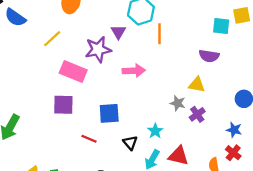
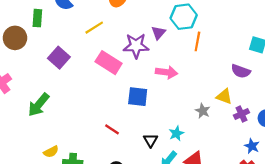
purple square: (63, 105) -> (59, 58), moved, turned 30
blue square: (109, 113) -> (138, 97), moved
purple cross: (197, 114) -> (241, 114), moved

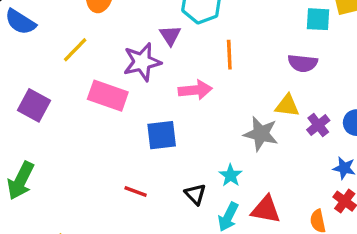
orange line: (197, 41) -> (229, 55), moved
gray star: (203, 111) -> (261, 134), size x1.5

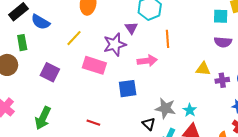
purple semicircle: (303, 63) -> (223, 42), moved
purple cross: (318, 125) -> (222, 80), turned 32
gray star: (261, 134) -> (165, 108), moved
cyan star: (230, 175) -> (190, 110), moved
red line: (136, 191) -> (93, 123), moved

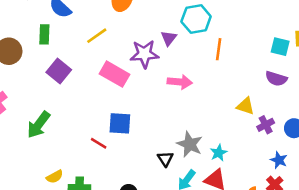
orange line: (167, 39) -> (219, 49), moved
green rectangle: (22, 43) -> (44, 34), moved
purple cross: (222, 80) -> (266, 125), turned -32
blue square: (128, 89) -> (120, 123), moved

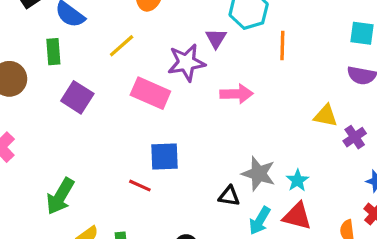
green arrow: (39, 125) -> (60, 196), moved
black triangle: (165, 159) -> (229, 196), turned -42

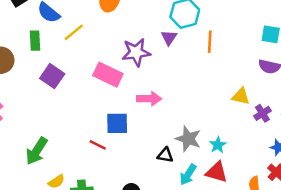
purple triangle: (216, 38) -> (169, 38), moved
yellow line: (122, 46) -> (74, 32), moved
pink arrow: (236, 94) -> (149, 99), moved

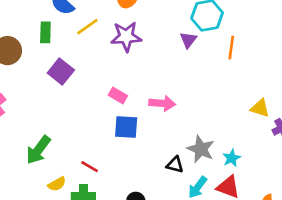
purple star: (136, 52) -> (126, 37), moved
pink rectangle: (108, 75) -> (118, 95), moved, size x0.6
red line: (98, 145) -> (90, 167), moved

